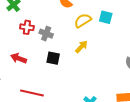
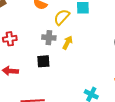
gray cross: (46, 34) -> (49, 38), moved

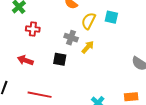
yellow semicircle: (62, 17) -> (89, 21), turned -30

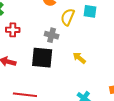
yellow arrow: (88, 47) -> (79, 58), moved, turned -88
black square: (60, 59) -> (42, 58), size x1.6

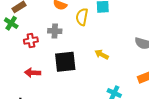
gray cross: (52, 35) -> (55, 31), moved

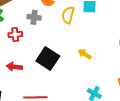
gray cross: (55, 31) -> (34, 17), moved
black square: (65, 62) -> (48, 58), turned 35

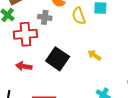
yellow semicircle: (68, 15) -> (79, 16), turned -36
red cross: (15, 35) -> (25, 34), size x1.6

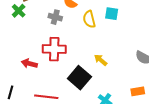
red cross: (25, 34) -> (54, 49), moved
black square: (58, 59) -> (79, 78), moved

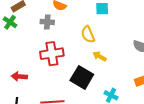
yellow semicircle: (89, 19) -> (88, 34), moved
red arrow: (29, 64) -> (19, 77), moved

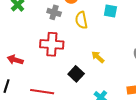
yellow semicircle: (88, 34) -> (81, 20), moved
black square: (82, 77) -> (76, 74), size x0.7

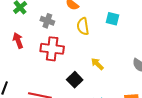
gray cross: (54, 12) -> (47, 21), moved
red arrow: (15, 60) -> (18, 40), moved, turned 49

